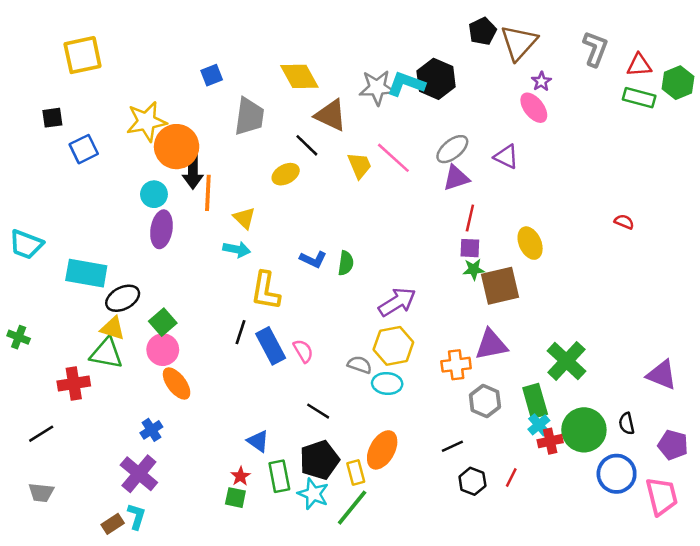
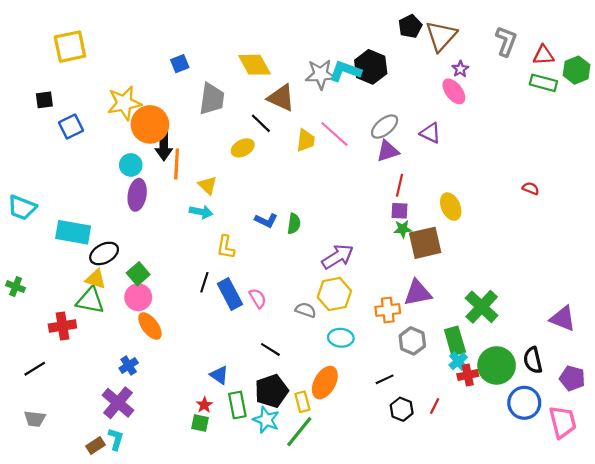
yellow trapezoid: (360, 165) -> (306, 140), turned 30
yellow L-shape: (266, 291) -> (226, 247), size x0.7
cyan ellipse: (387, 383) -> (341, 338), moved
black semicircle: (627, 424) -> (533, 360), size x1.4

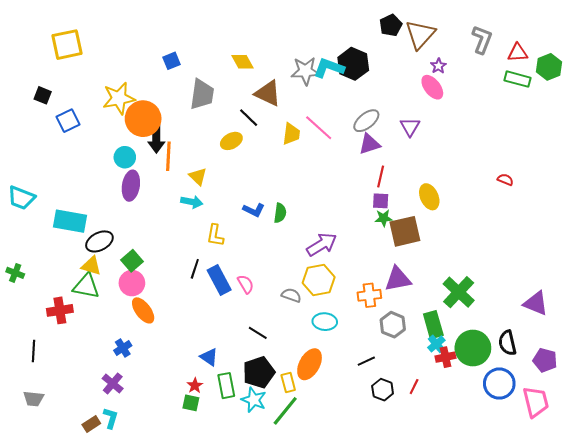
yellow diamond: (254, 65) -> (243, 62), size x0.7
black square: (44, 100) -> (43, 95), turned 30
purple triangle: (430, 133) -> (410, 127), turned 35
black line: (35, 369) -> (33, 351), turned -55
purple cross: (118, 403) -> (113, 384), size x0.7

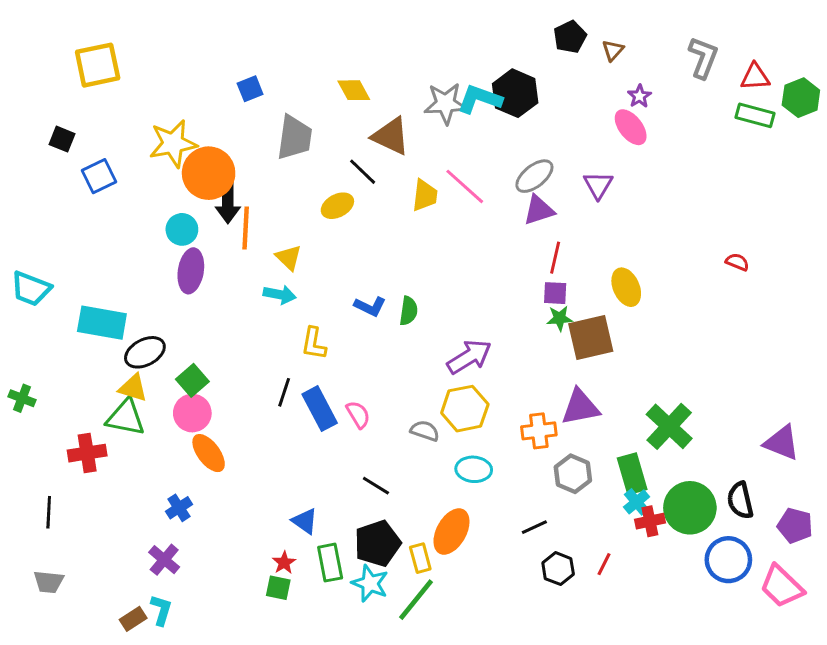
brown triangle: (420, 34) -> (613, 50), size x0.5
pink trapezoid: (536, 402) -> (782, 586), turned 148

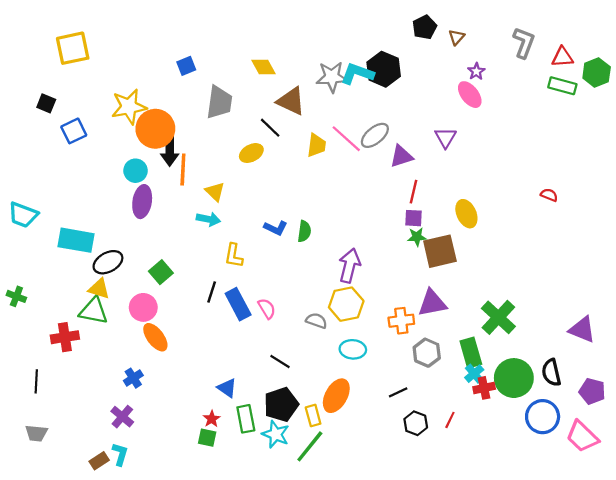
gray ellipse: (534, 176) -> (375, 135), moved
purple arrow: (469, 357) -> (350, 266), turned -44
green square: (192, 380) -> (161, 272), moved

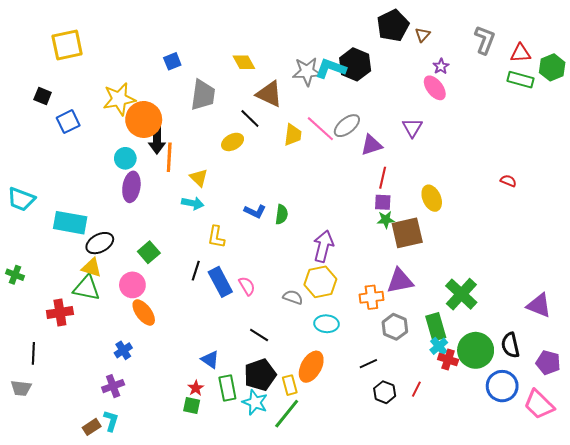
black pentagon: (425, 27) -> (393, 26), size x1.4
red cross: (484, 388) -> (448, 359), turned 30
purple cross: (122, 417) -> (113, 386), turned 30
gray trapezoid: (36, 433) -> (21, 388), moved

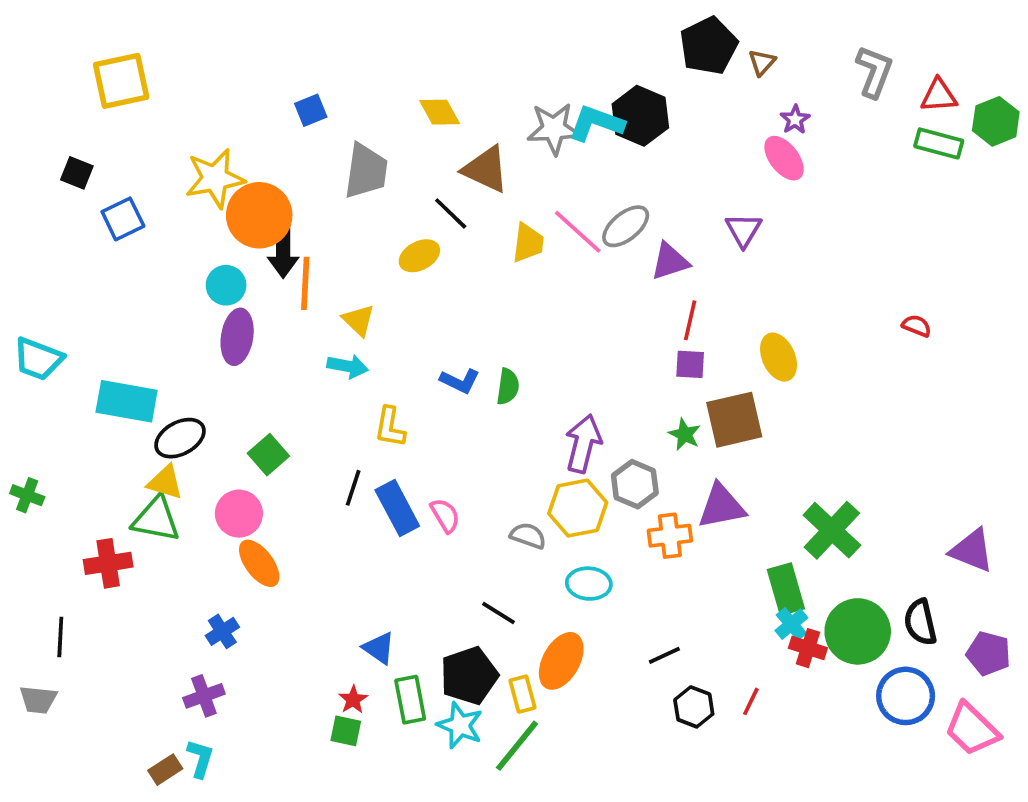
green star: (386, 220) -> (685, 434), moved, turned 30
gray hexagon: (395, 327) -> (635, 484), moved
black line: (259, 335) -> (499, 613), moved

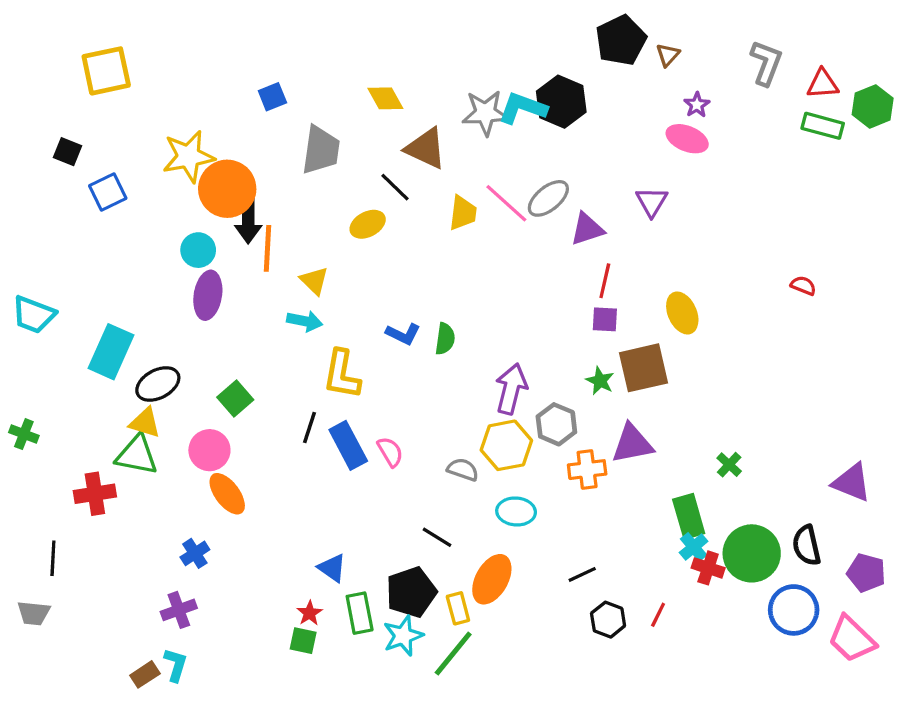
pink ellipse: (784, 158) -> (687, 139), turned -30
cyan rectangle: (127, 401) -> (111, 352), turned -76
yellow L-shape: (390, 427) -> (342, 374), size x1.4
green cross: (832, 530) -> (729, 465), size x0.5
cyan star: (460, 725) -> (403, 636), turned 30

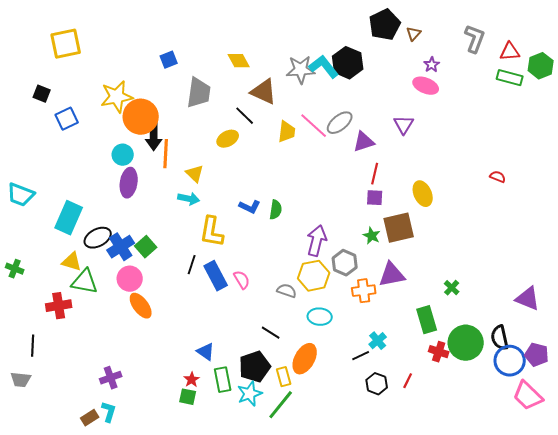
cyan L-shape: (523, 108) -> (324, 67), turned 32
yellow triangle: (145, 423) -> (72, 262), moved
cyan cross: (694, 547) -> (378, 341), moved
blue cross: (195, 553) -> (121, 247), moved, size x1.5
blue circle: (794, 610) -> (510, 361), moved

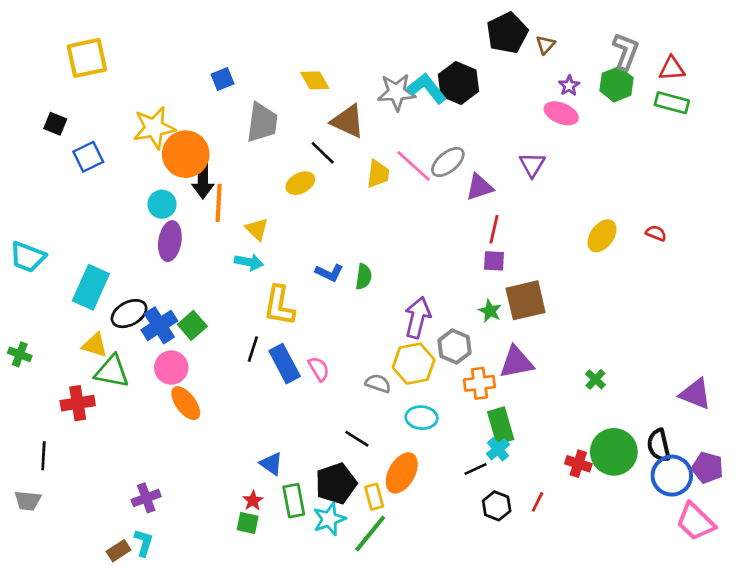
green hexagon: (541, 66) -> (617, 84), moved
yellow ellipse: (423, 194) -> (602, 236), moved, turned 60
green rectangle: (427, 320) -> (501, 426), moved

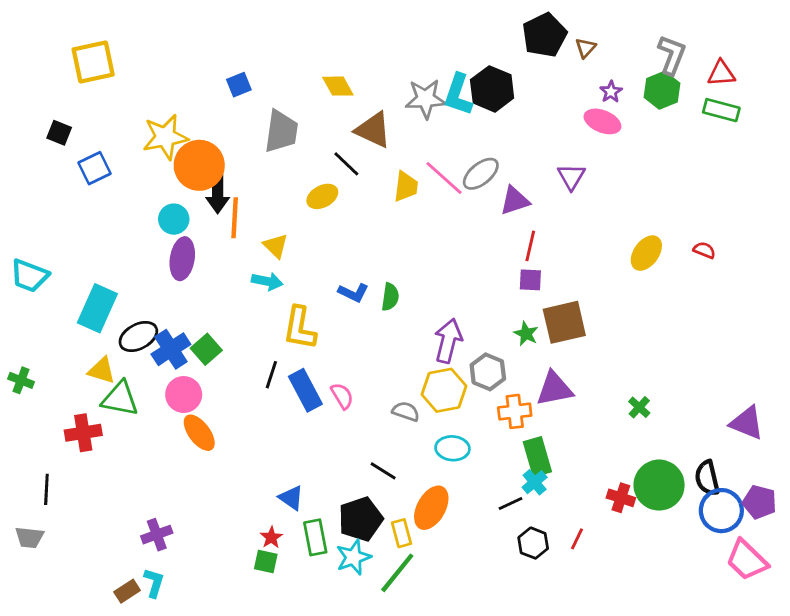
cyan L-shape: (427, 88) -> (458, 95), turned -123

